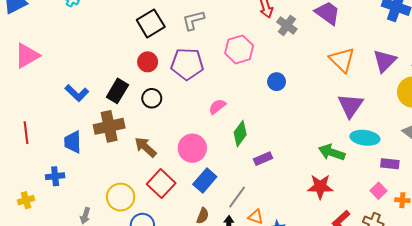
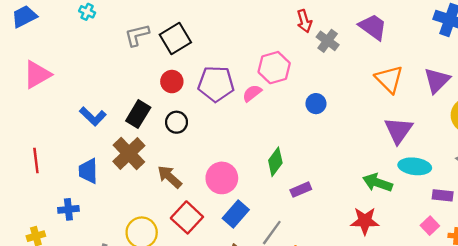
gray L-shape: (193, 20) -> (137, 35), moved
pink semicircle: (217, 107) -> (252, 93), moved
brown cross: (109, 126) -> (129, 154), turned -32

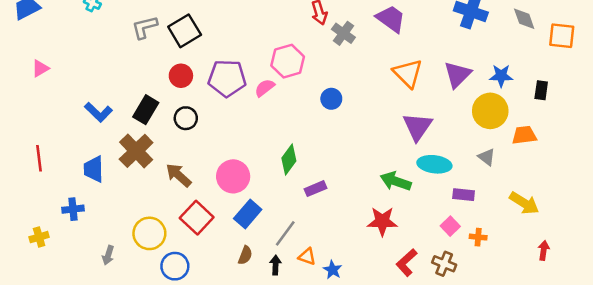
pink triangle: (37, 75) -> (40, 68), size x0.6

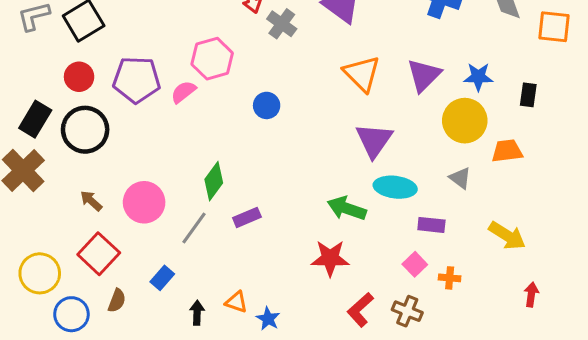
black circle: (186, 118) -> (85, 130), size x1.6
brown arrow: (179, 175) -> (91, 201), moved, size x0.7
blue rectangle: (248, 214) -> (162, 278), moved, size x0.7
gray line: (285, 233) -> (194, 228), moved
brown semicircle: (245, 255) -> (117, 301), moved

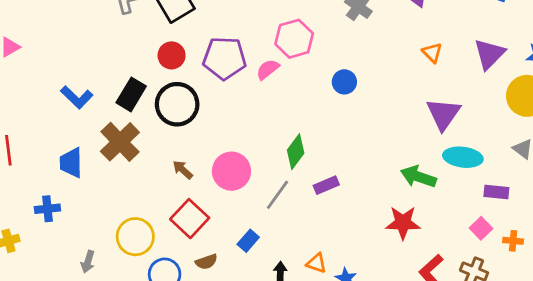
orange triangle: (362, 74) -> (432, 53), size x0.6
brown semicircle: (117, 301) -> (206, 262), turned 50

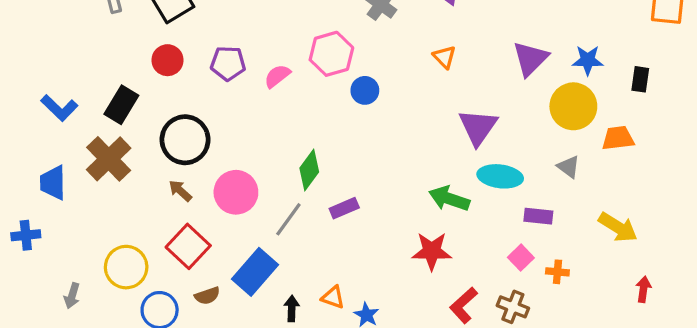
pink hexagon: (294, 39) -> (331, 54), moved
orange triangle: (432, 53) -> (444, 57), moved
purple pentagon: (224, 58) -> (228, 63), size x0.7
black circle: (177, 104) -> (185, 140), moved
blue rectangle: (248, 241) -> (255, 272), size x1.8

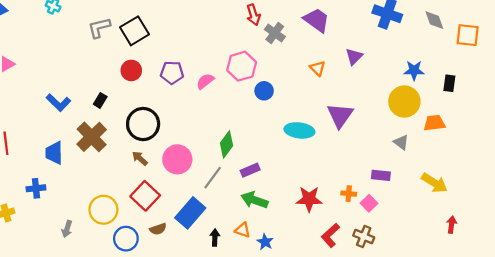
purple triangle: (530, 59) -> (354, 57), moved, size x0.7
black rectangle: (121, 105) -> (100, 100), size x0.6
cyan ellipse: (500, 176) -> (299, 130), moved
green arrow: (449, 199) -> (254, 200), moved
orange cross: (557, 272) -> (349, 194), moved

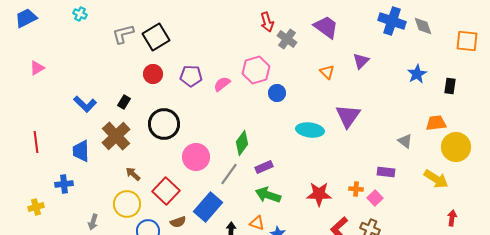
gray diamond: (434, 20) -> (423, 26), moved
blue star: (414, 70) -> (417, 74), turned -30
yellow circle: (404, 102) -> (456, 147), moved
brown arrow: (140, 158) -> (133, 174), moved

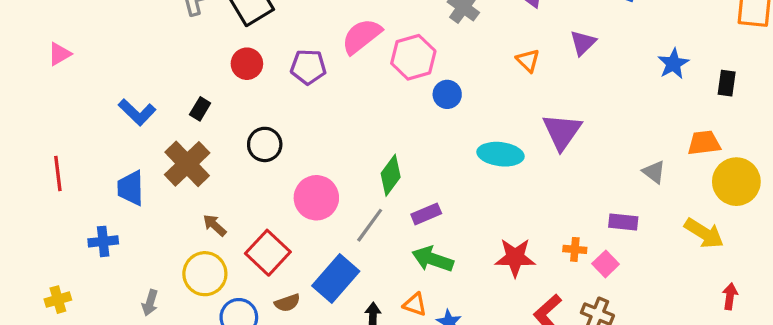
pink semicircle: (222, 84) -> (362, 36), moved, size x1.5
black circle: (164, 124) -> (265, 144), size x0.7
yellow cross: (36, 207) -> (58, 300), moved

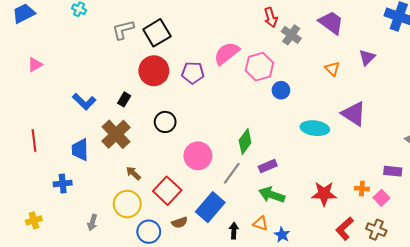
red circle: (247, 64) -> (154, 71), size x1.5
purple triangle: (562, 132) -> (354, 114), turned -32

